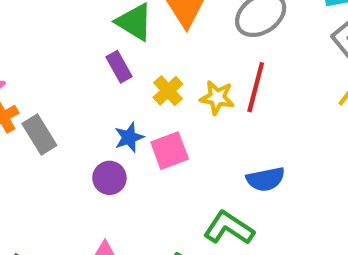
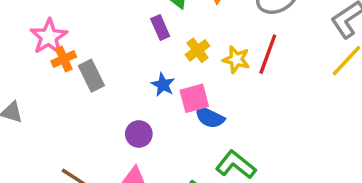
blue star: (129, 137) -> (163, 85), turned -30
purple circle: (109, 178) -> (139, 134), moved
blue semicircle: (266, 179) -> (210, 117), moved, turned 32

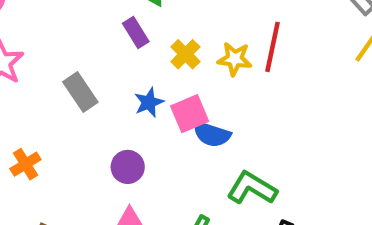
orange cross: (64, 59) -> (25, 164), moved
gray rectangle: (91, 76) -> (80, 92), moved
blue star: (163, 85) -> (149, 102), turned 30

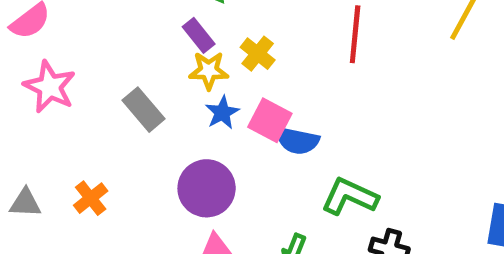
yellow star: (235, 59) -> (209, 71), moved
pink square: (190, 114) -> (270, 120), turned -33
purple circle: (128, 167) -> (207, 188), size x1.5

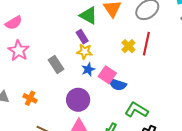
yellow cross: (258, 54) -> (128, 46), moved
orange cross: (91, 198) -> (30, 98), turned -32

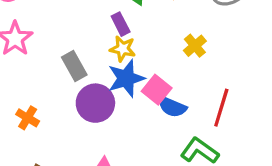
red line: (146, 44) -> (221, 108), moved
blue star: (88, 69) -> (126, 78), size x1.6
purple circle: (78, 100) -> (95, 103), moved

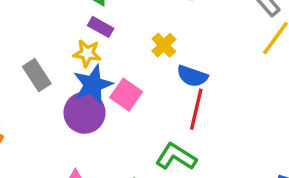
purple rectangle: (121, 24) -> (101, 27), moved, turned -30
purple circle: (95, 103) -> (85, 113), moved
blue semicircle: (172, 107) -> (192, 76), moved

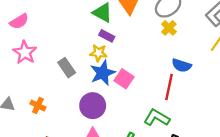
yellow cross: (164, 45) -> (169, 28), moved
blue semicircle: (192, 76) -> (182, 65), moved
purple circle: (85, 113) -> (93, 106), moved

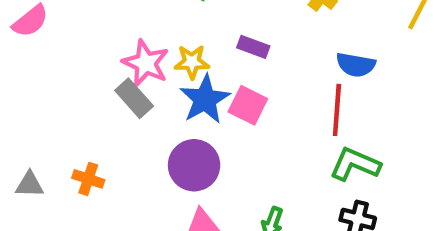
purple rectangle: (107, 36) -> (253, 47), moved
pink star: (25, 52) -> (146, 63), moved
green L-shape: (157, 118) -> (355, 164), moved

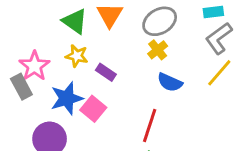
yellow star: (192, 62) -> (77, 56), moved
blue semicircle: (356, 65) -> (170, 82), moved

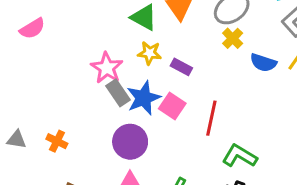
blue semicircle: (170, 82) -> (263, 63), moved
gray rectangle: (21, 87) -> (118, 93), moved
red line: (150, 126) -> (211, 118), moved

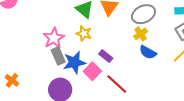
blue semicircle: (263, 63) -> (148, 52), moved
purple rectangle: (181, 67) -> (106, 56), moved
red line: (211, 118) -> (117, 84), turned -70

